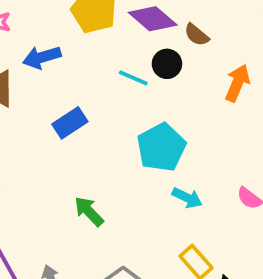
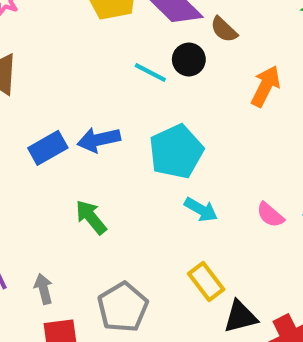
blue arrow: (42, 57) -> (99, 140), moved
blue rectangle: (70, 123) -> (48, 148), moved

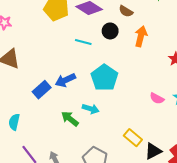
brown semicircle: (224, 29) -> (126, 11), moved
black circle: (189, 59) -> (110, 31), moved
cyan arrow: (201, 210) -> (91, 109), moved

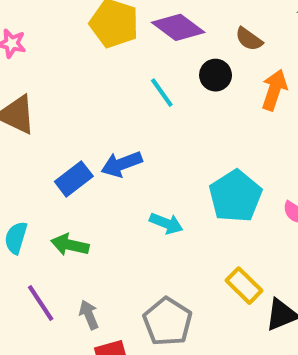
cyan line: (83, 42) -> (162, 93), turned 35
cyan pentagon: (104, 78) -> (235, 196), moved
green arrow: (70, 119) -> (70, 245), moved, turned -30

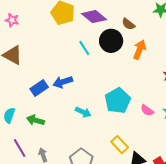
black circle: (216, 75) -> (111, 41), size x1.5

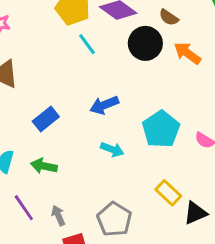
cyan line: (84, 48) -> (87, 44), moved
orange arrow: (139, 50) -> (187, 53), turned -72
blue arrow: (63, 82) -> (104, 105), moved

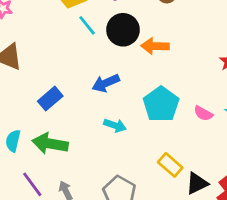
black circle: (145, 43) -> (123, 30), moved
orange arrow: (187, 53) -> (155, 46), moved, turned -32
green arrow: (44, 166) -> (50, 144), size x1.4

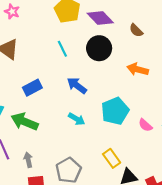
cyan line: (87, 25) -> (62, 49), moved
orange arrow: (155, 46) -> (138, 69), moved
blue arrow: (106, 83) -> (77, 85), turned 48

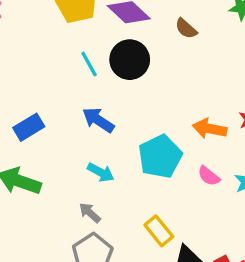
cyan line: (62, 49) -> (89, 64), moved
orange arrow: (138, 69) -> (210, 129), moved
gray arrow: (28, 160) -> (90, 213), moved, turned -32

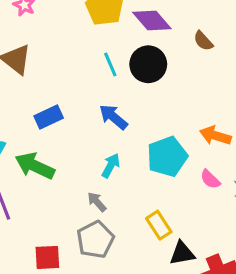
cyan arrow: (101, 172) -> (111, 166), turned -95

